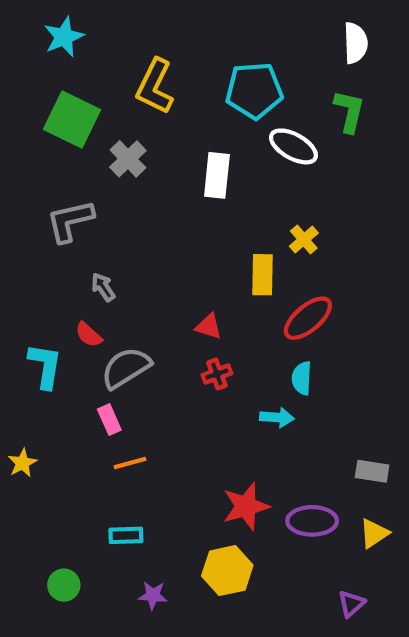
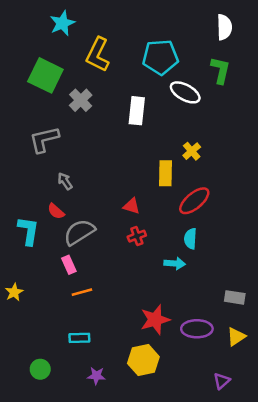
cyan star: (64, 37) -> (62, 23), moved

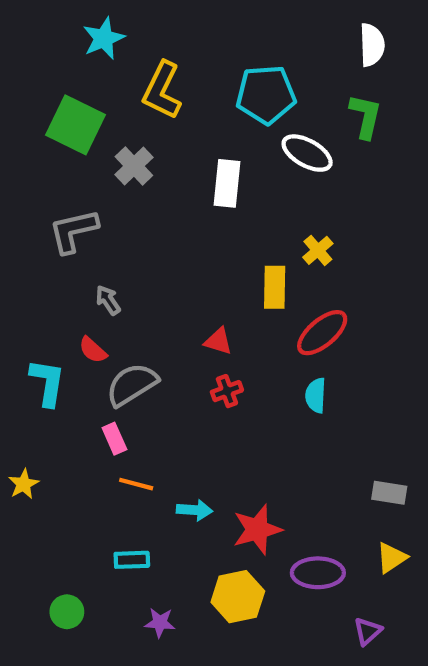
cyan arrow: (175, 263) -> (195, 510), moved
orange line: (82, 292) -> (136, 484), turned 30
purple ellipse: (197, 329) -> (318, 573), moved

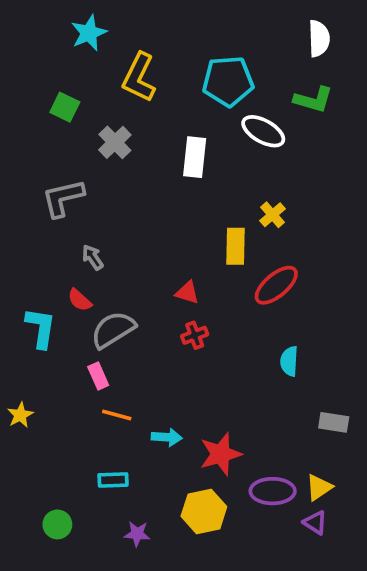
green L-shape: (365, 116) -> (313, 100), turned 93
green square: (76, 125) -> (65, 107), size x0.6
cyan semicircle: (316, 395) -> (289, 361), moved
yellow triangle: (391, 558) -> (319, 487), moved
purple triangle: (368, 631) -> (315, 523), moved, turned -45

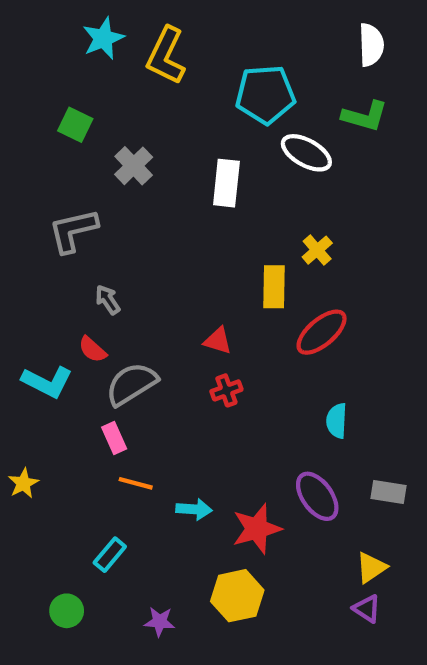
yellow L-shape: (139, 77) -> (166, 56), moved
cyan L-shape: (41, 328) -> (47, 382), turned 108
cyan rectangle: (113, 480) -> (110, 555), moved, turned -48
purple ellipse: (273, 491) -> (317, 496), moved, turned 54

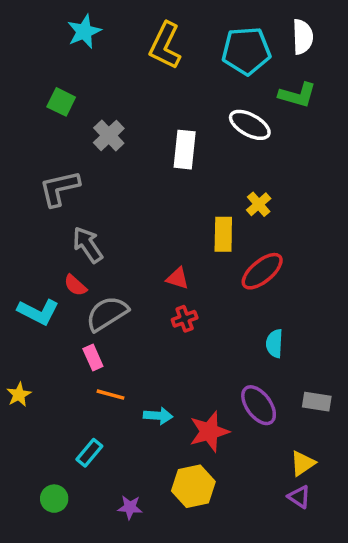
yellow L-shape: (166, 56) -> (165, 46), moved
cyan pentagon: (265, 95) -> (246, 51), moved
gray arrow: (108, 300) -> (88, 245), size x1.5

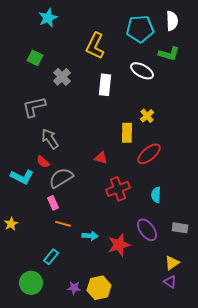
yellow L-shape: (165, 46) -> (95, 46), moved
red cross: (185, 319) -> (118, 189), moved, size x1.6
yellow hexagon: (193, 486) -> (99, 288), moved
green circle: (54, 499) -> (31, 283), size x1.5

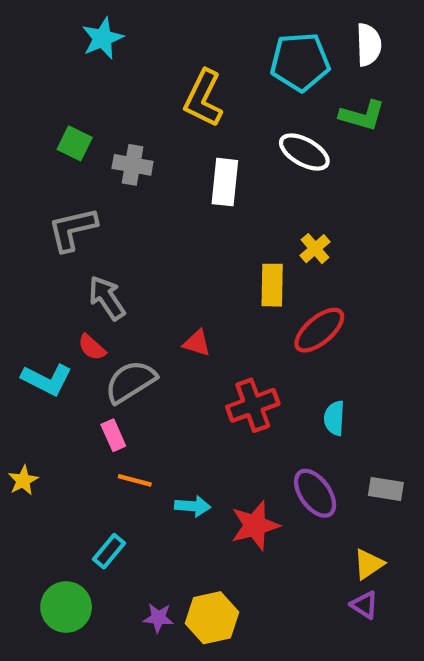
green square: (35, 58) -> (75, 143), moved
gray cross: (62, 77) -> (133, 165), turned -36
red triangle: (101, 158) -> (197, 343), moved

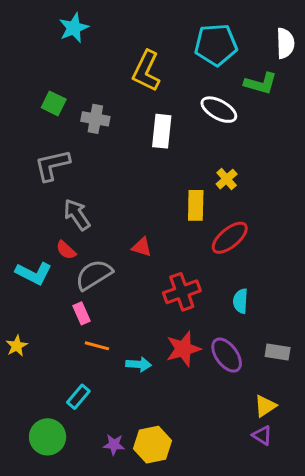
white semicircle: (369, 45) -> (285, 43), moved
red star: (255, 525) -> (183, 349), moved

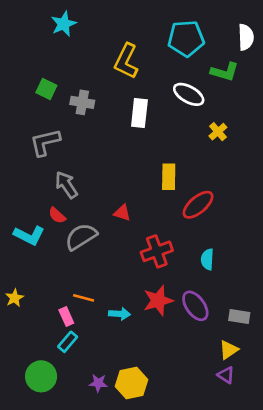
yellow cross: (227, 179) -> (218, 132), moved
pink rectangle: (81, 313) -> (66, 317), moved
gray rectangle: (278, 352) -> (239, 317), moved

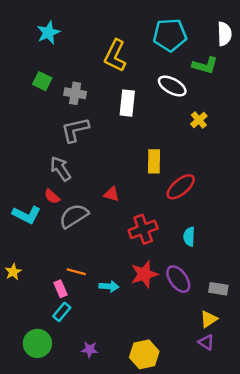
cyan star: (64, 24) -> (48, 33), moved
gray L-shape: (45, 142) -> (75, 130), moved
yellow hexagon: (132, 383) -> (144, 354), moved

